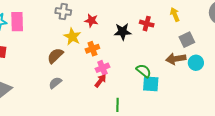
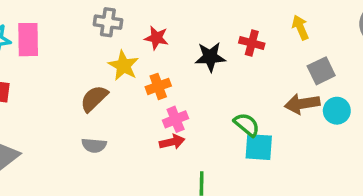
red arrow: (100, 81) -> (172, 142), turned 40
gray semicircle: (55, 83) -> (94, 145), turned -136

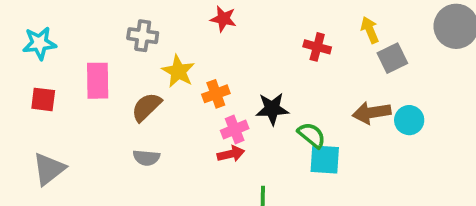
gray cross: (108, 22) -> (143, 36), moved
red star: (156, 38) -> (223, 19), moved
pink rectangle: (28, 40) -> (98, 81), moved
black star: (210, 57) -> (272, 109), moved
gray square: (321, 71) -> (392, 58), moved

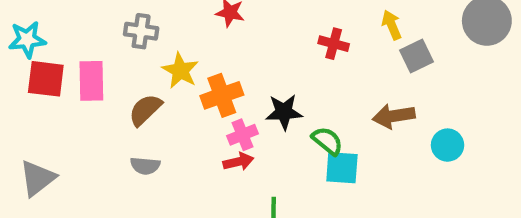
orange cross: (216, 94) -> (222, 95), size x1.4
red square: (43, 99) -> (46, 79), moved, size x1.4
cyan circle: (409, 120) -> (448, 145), moved

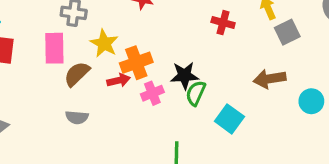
pink rectangle: (91, 81) -> (54, 48), moved
green semicircle: (327, 141) -> (196, 93), moved, turned -105
red arrow: (238, 162) -> (119, 80), moved
cyan square: (342, 168) -> (229, 119), turned 32

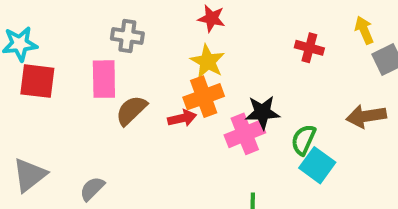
yellow star: (104, 43) -> (208, 61), moved
pink cross: (152, 93) -> (245, 134), moved, size x1.4
green semicircle: (196, 93) -> (304, 140), moved
gray semicircle: (77, 117) -> (92, 189), moved, turned 130

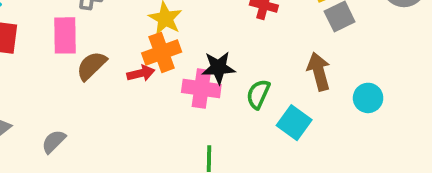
brown arrow: (366, 116) -> (319, 71), turned 84
pink cross: (245, 134) -> (201, 88), turned 30
cyan square: (317, 165) -> (294, 123), moved

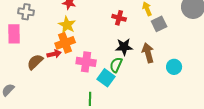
brown semicircle: (92, 66) -> (35, 62), moved
black star: (218, 68) -> (124, 47), moved
cyan square: (294, 123) -> (106, 78), moved

